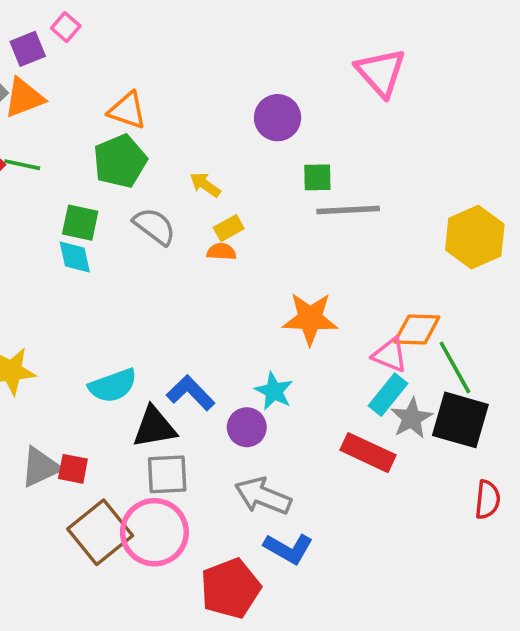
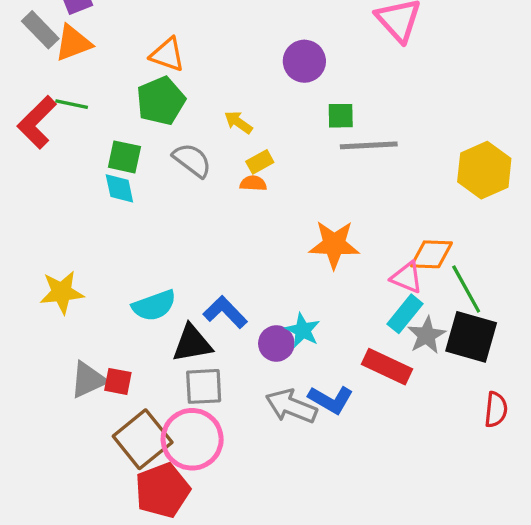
cyan star: (274, 391) -> (303, 330), moved
blue L-shape: (288, 549) -> (331, 400), moved
red pentagon: (230, 588) -> (162, 490), moved

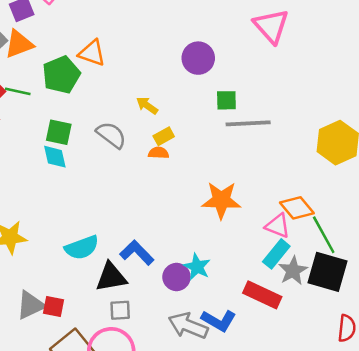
green pentagon: (161, 101) -> (61, 75), moved
orange diamond: (431, 254) -> (297, 208), turned 48
gray square: (204, 386) -> (120, 310), size x0.7

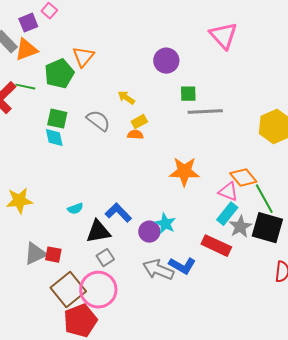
orange triangle: (92, 53) -> (83, 57), turned 50
cyan semicircle: (82, 248) -> (75, 209), size x0.6
gray square: (120, 310) -> (105, 258), turned -30

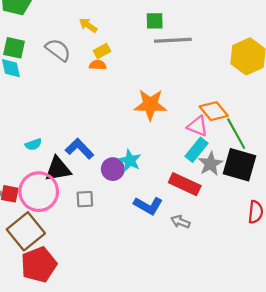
gray square: (105, 258) -> (85, 199), moved, turned 30
gray arrow: (158, 270) -> (180, 222), moved, size x0.6
pink circle: (98, 290) -> (39, 192), moved

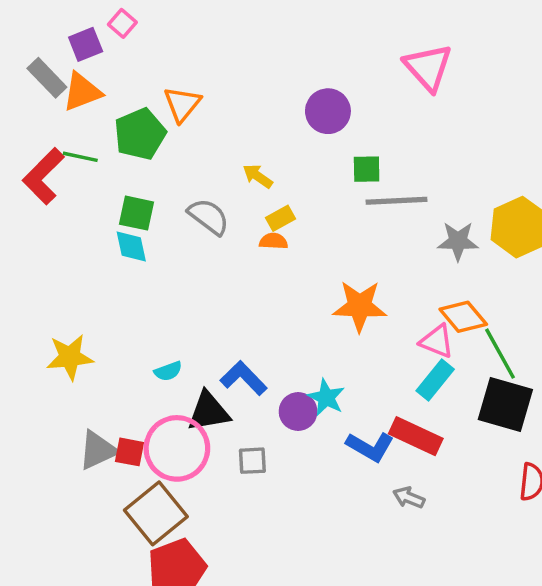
gray star: (210, 164) -> (458, 241), moved, turned 30
blue L-shape: (148, 206) -> (370, 447), moved

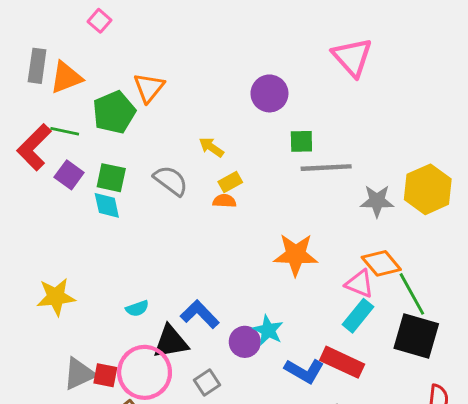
purple square: (86, 44) -> (69, 175), moved, turned -32
gray rectangle: (47, 78) -> (37, 66), turned 52
gray square: (252, 461) -> (207, 383), turned -30

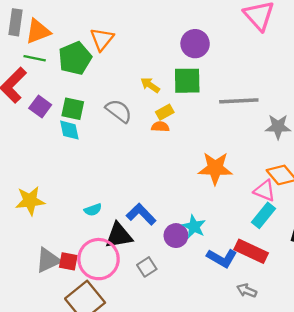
green line: (65, 131) -> (35, 58), moved
green square: (301, 141) -> (187, 81), moved, size x1.5

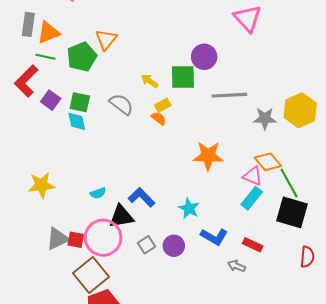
purple circle: (195, 44) -> (204, 57), moved
orange semicircle: (160, 127) -> (159, 118), turned 35
purple circle: (176, 236) -> (174, 246), moved
red rectangle: (251, 251) -> (253, 245), moved, size x0.7

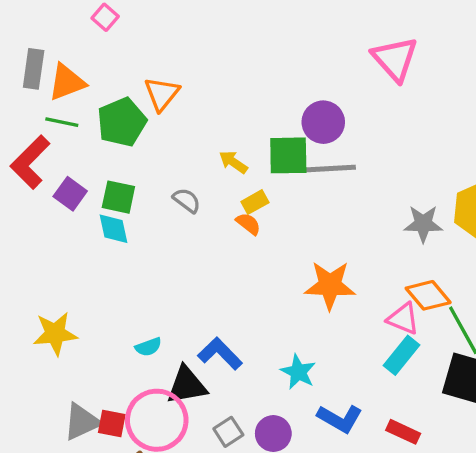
gray line: (229, 95) -> (327, 169), moved
gray semicircle: (121, 104) -> (187, 200), size x0.7

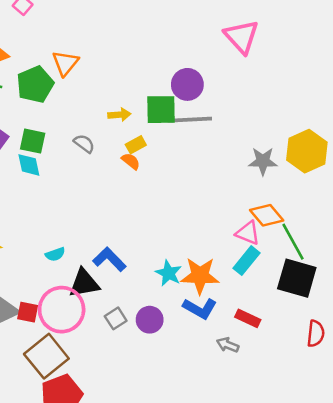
yellow arrow: (233, 162) -> (119, 115), turned 140
orange star: (330, 285) -> (200, 276), moved

